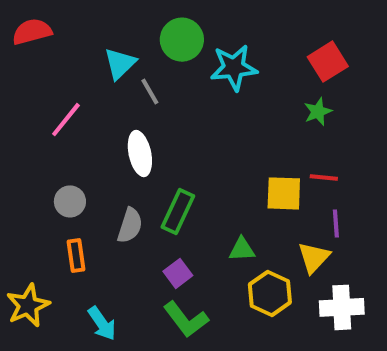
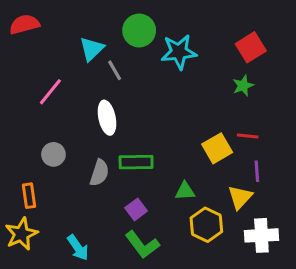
yellow square: (284, 193) -> (217, 148), turned -32
green rectangle: (178, 211) -> (136, 162), turned 64
orange rectangle: (76, 255) -> (29, 196), moved

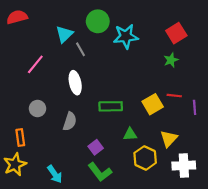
green rectangle: (136, 162) -> (111, 106), moved
purple line: (257, 171) -> (195, 107), moved

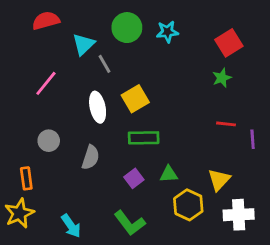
red semicircle: (17, 17) -> (46, 21), moved
cyan star: (126, 36) -> (167, 32), moved, size x0.7
yellow square: (153, 104) -> (135, 99), moved
purple square: (96, 147) -> (134, 178), moved

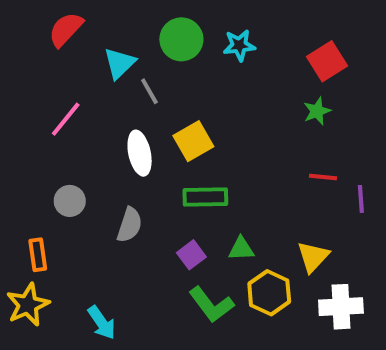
red semicircle: (46, 21) -> (66, 29), turned -32
green L-shape: (130, 223) -> (211, 305), moved

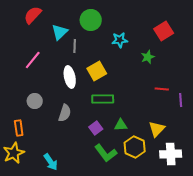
cyan star: (239, 45) -> (120, 40), moved
gray line: (149, 91) -> (75, 46), turned 32
green star: (317, 111) -> (148, 57), moved

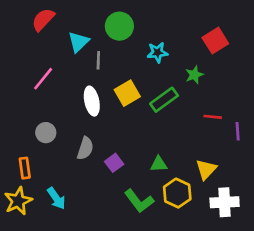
green rectangle: (103, 99) -> (164, 100), moved, turned -35
purple square: (96, 128) -> (114, 163), moved
cyan arrow: (51, 162) -> (56, 198), moved

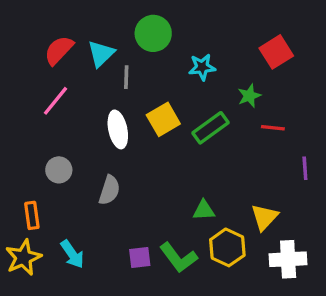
red semicircle: (43, 20) -> (59, 50), moved
red line: (213, 117) -> (273, 128), moved
purple square: (114, 163) -> (140, 258), moved, turned 30

